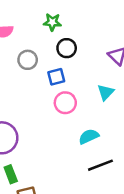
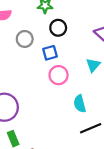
cyan semicircle: (89, 137) -> (80, 104), turned -78

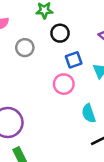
blue square: (50, 53) -> (74, 60), moved

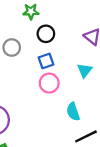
blue square: (74, 60) -> (46, 61), moved

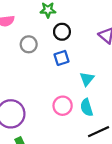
cyan triangle: (85, 70) -> (87, 79), moved
pink circle: (49, 83) -> (63, 106), moved

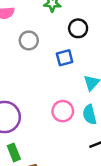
black circle: (62, 32) -> (78, 28), moved

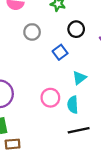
blue square: (65, 58) -> (60, 52), turned -32

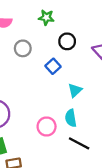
pink circle: (50, 98) -> (47, 126), moved
black line: (79, 130) -> (79, 143), turned 45

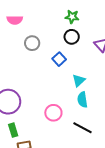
green star: (46, 17) -> (72, 17), moved
cyan semicircle: (71, 118) -> (82, 100), moved

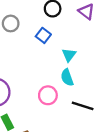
cyan semicircle: (82, 100) -> (67, 77), moved

